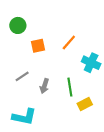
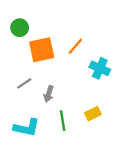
orange square: (38, 46) -> (42, 50), size x1.6
green line: (70, 87) -> (63, 121), moved

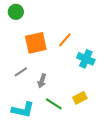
green circle: (20, 28) -> (16, 12), moved
green line: (63, 121) -> (54, 104), turned -48

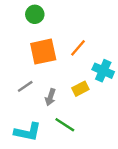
green circle: (16, 12) -> (35, 14), moved
yellow rectangle: (80, 98) -> (80, 89), moved

